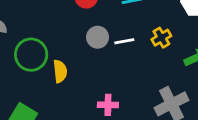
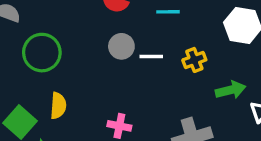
yellow semicircle: (60, 71) -> (58, 106), moved

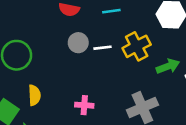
yellow cross: (194, 60) -> (137, 46), size x1.5

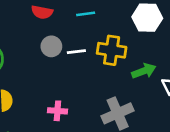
yellow cross: (137, 46) -> (112, 50), turned 36

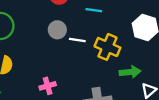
pink cross: (57, 111) -> (48, 86), turned -35

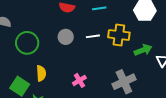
gray circle: (57, 30) -> (66, 37), moved

